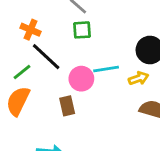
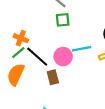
orange cross: (30, 30) -> (21, 38), moved
black line: (46, 57) -> (37, 57), moved

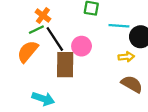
cyan line: (82, 49) -> (119, 26), moved
brown rectangle: (53, 77) -> (65, 65), size x1.6

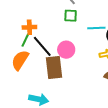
orange cross: (43, 15) -> (29, 27), turned -32
green line: (36, 30) -> (25, 40), turned -32

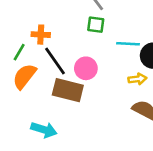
green line: (25, 40) -> (19, 52), moved
brown rectangle: (54, 67) -> (68, 90), turned -75

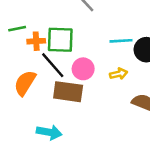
green square: (96, 25) -> (60, 40), moved, size x1.6
green line: (19, 52) -> (17, 29), moved, turned 54
yellow arrow: (137, 79) -> (119, 74), moved

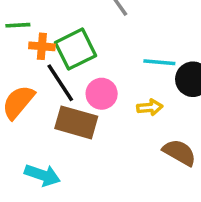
green square: (60, 40) -> (75, 49), turned -36

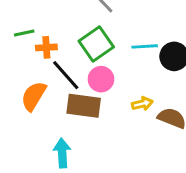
green square: (75, 49) -> (96, 44), moved
yellow arrow: (150, 107) -> (142, 104), moved
cyan arrow: (42, 175) -> (62, 153), turned -104

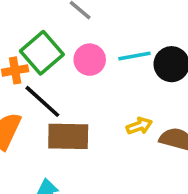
green square: (96, 44) -> (42, 53), moved
pink circle: (101, 79) -> (90, 60), moved

